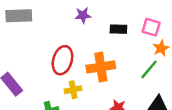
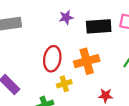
black rectangle: (118, 29) -> (99, 26), size x1.6

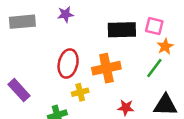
purple star: (66, 17) -> (65, 14), moved

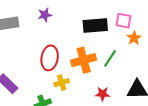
green line: (154, 68) -> (110, 58), moved

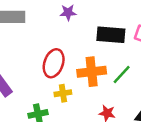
purple star: (45, 15) -> (68, 13), moved

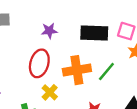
purple star: (68, 13) -> (49, 31), moved
yellow cross: (63, 93) -> (50, 92), turned -35

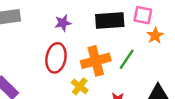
yellow cross: (50, 92) -> (80, 86), moved

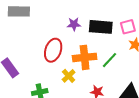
pink square: (143, 15) -> (128, 27), turned -35
purple star: (63, 23) -> (74, 24), moved

